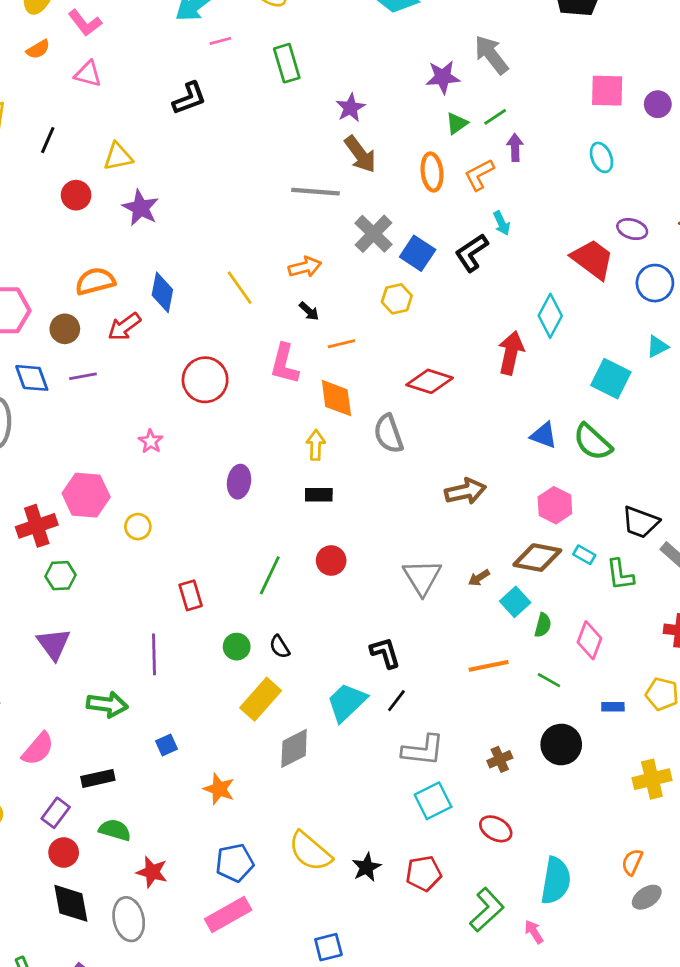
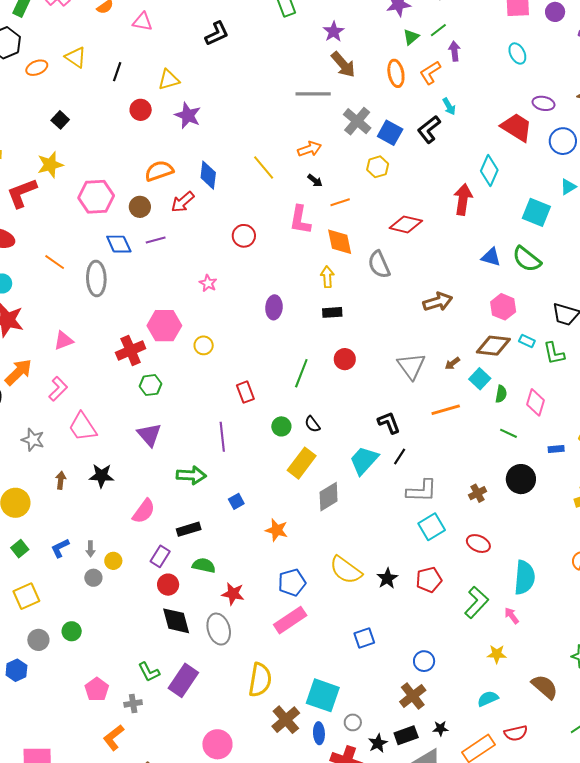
red circle: (205, 380) -> (244, 236), size x0.7
orange line: (489, 666) -> (446, 410), moved

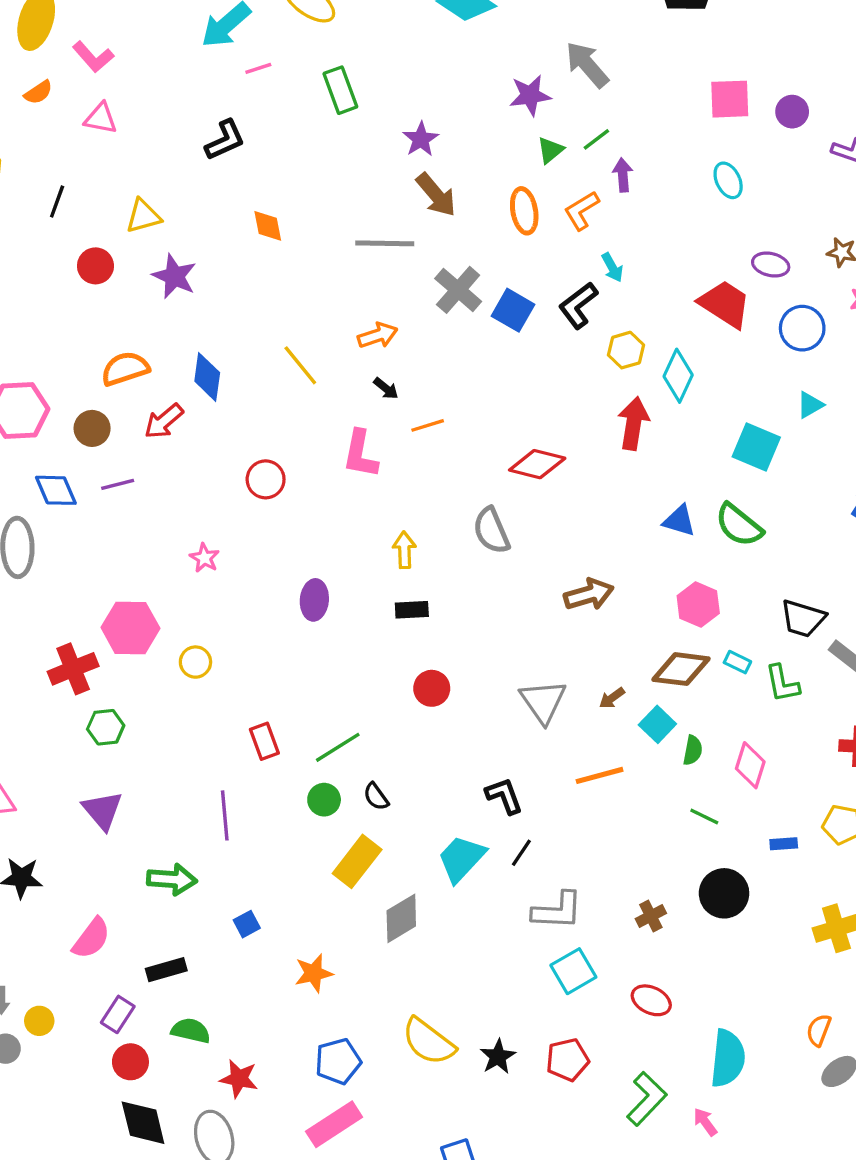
yellow hexagon: (378, 167) -> (626, 350), moved
orange diamond: (340, 242) -> (268, 226), moved, size x0.7
green line: (301, 373) -> (338, 747), moved, turned 36
orange star: (277, 530) -> (314, 973), turned -30

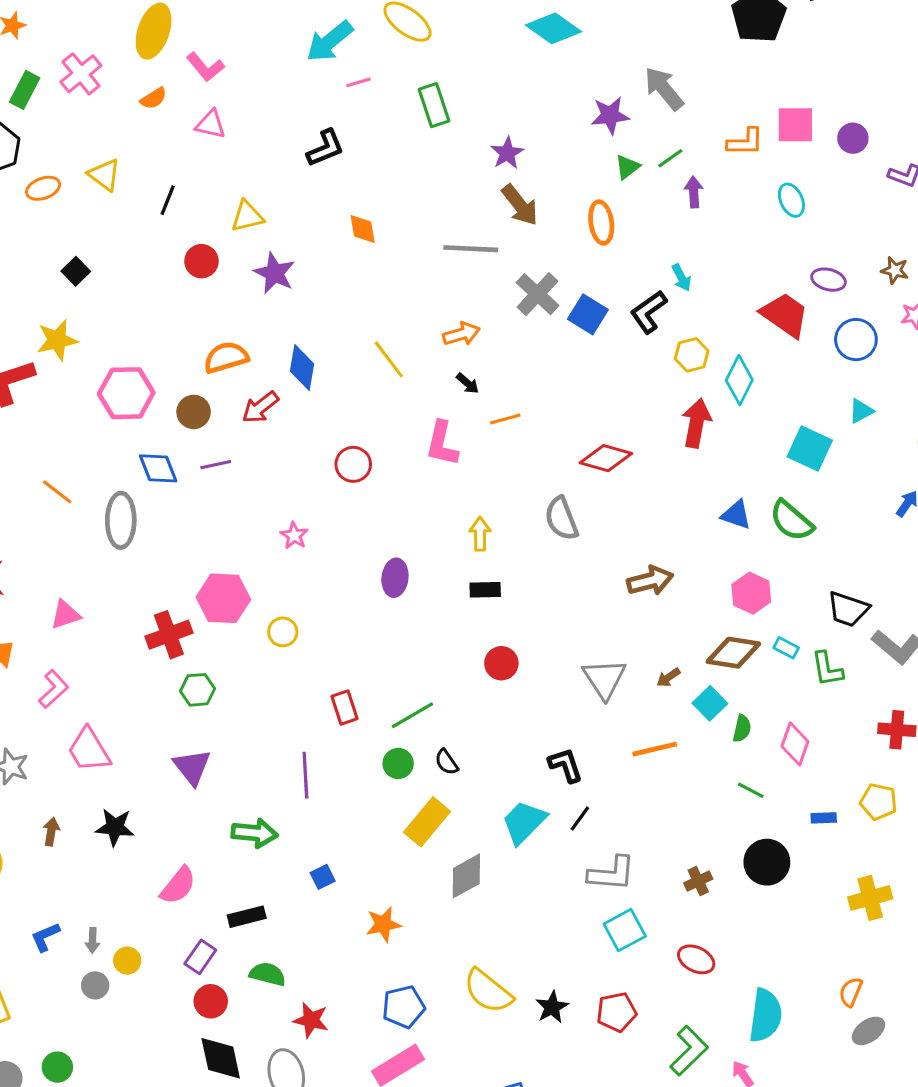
orange L-shape: (582, 210) -> (745, 142), moved, turned -150

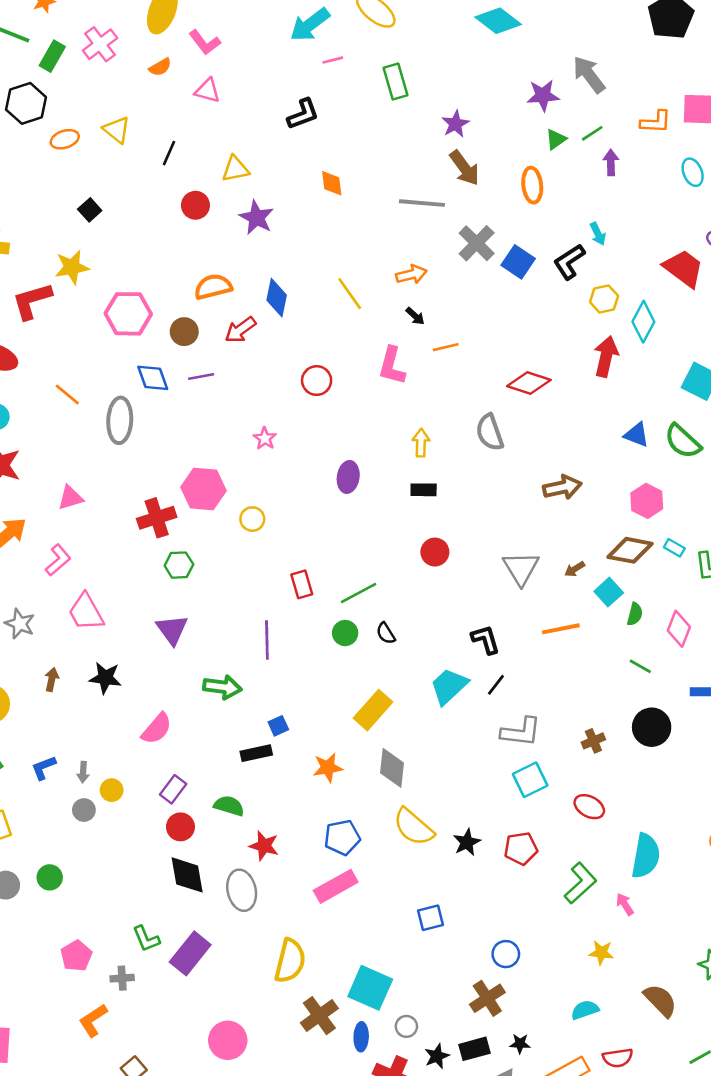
yellow rectangle: (427, 822) -> (373, 710), moved
gray diamond: (466, 876) -> (392, 768), moved, turned -57
black rectangle: (247, 917) -> (256, 753), moved

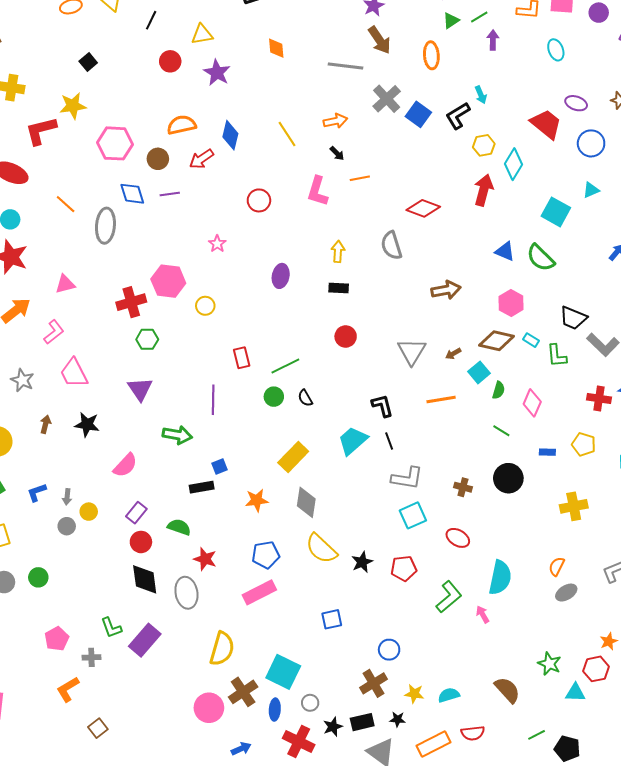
black line: (496, 685) -> (389, 441), turned -60
brown cross: (593, 741) -> (463, 487), turned 36
yellow star: (601, 953) -> (414, 694), moved
pink circle: (228, 1040) -> (209, 708), moved

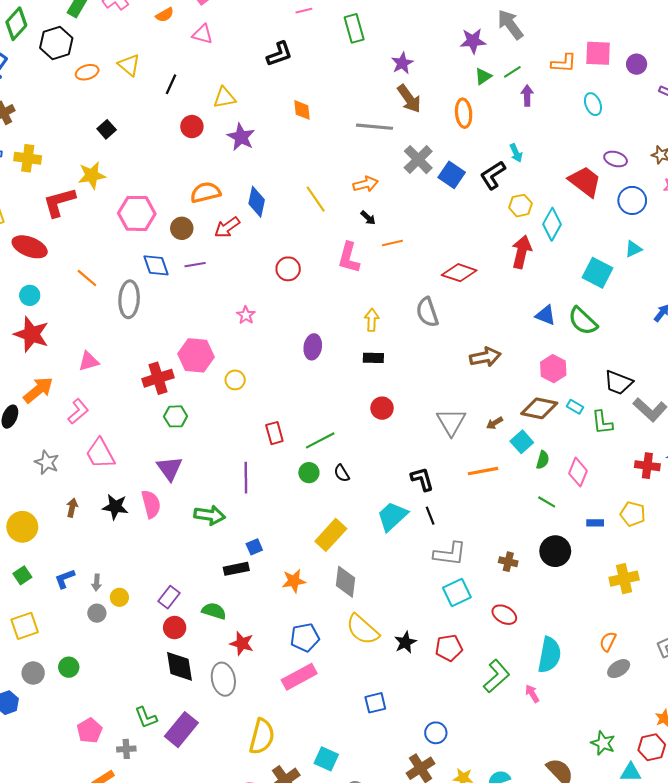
pink semicircle: (125, 465) -> (151, 504), moved, turned -56
cyan square: (283, 672) -> (326, 759), size x0.7

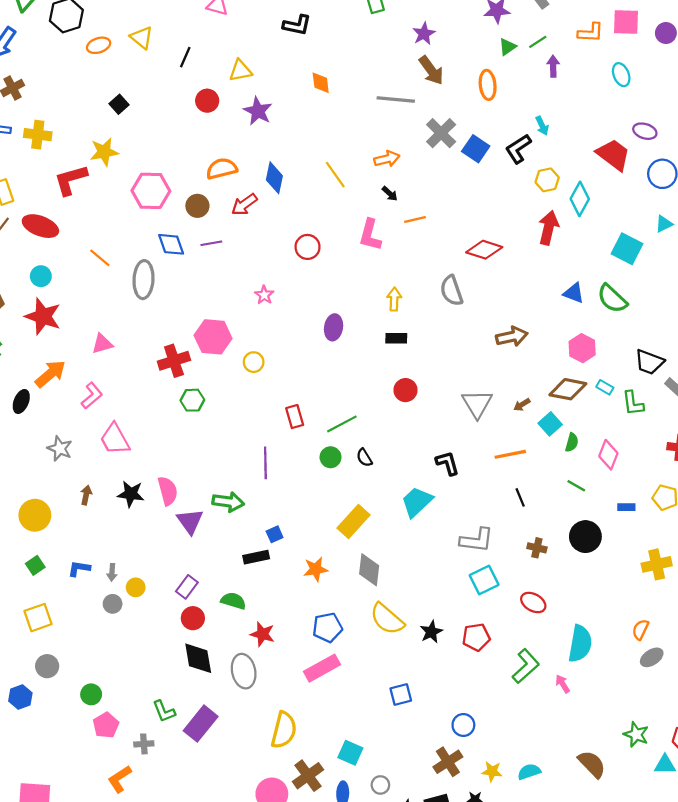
black L-shape: (279, 54) -> (297, 25), turned 32
purple triangle: (169, 468) -> (190, 521), moved
black line: (430, 516) -> (520, 497), moved
blue L-shape: (65, 579) -> (79, 569), turned 30
green circle: (69, 667) -> (91, 694), moved

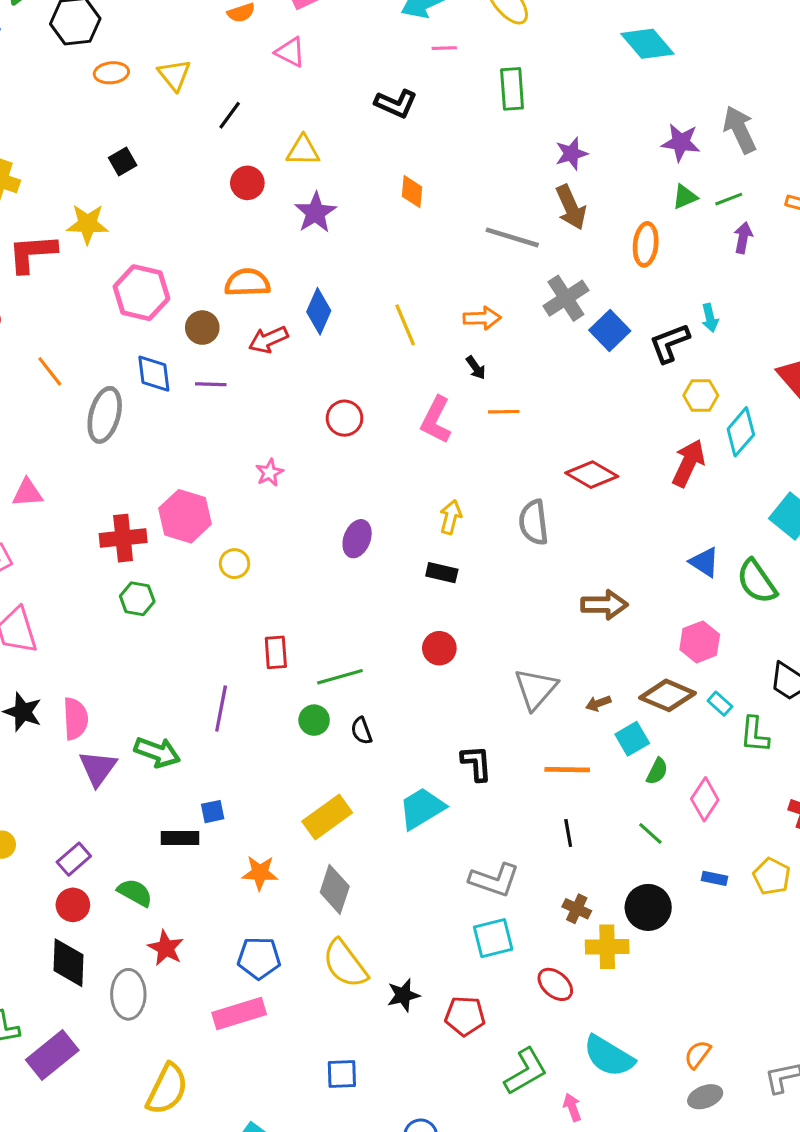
yellow cross: (657, 564) -> (607, 947), moved
cyan semicircle: (580, 644) -> (609, 1056), turned 99

